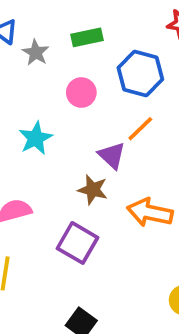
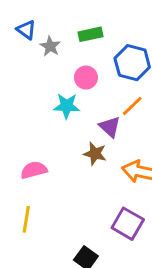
cyan star: (36, 138) -> (67, 106), moved, turned 30
purple square: (78, 243) -> (128, 224), moved

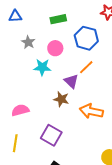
blue triangle: (26, 30) -> (15, 16), turned -40
gray star: (50, 46) -> (28, 42), moved
purple square: (128, 224) -> (51, 135), moved

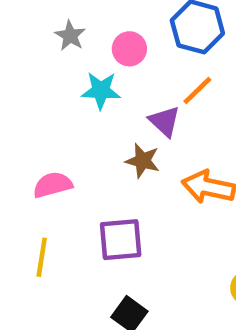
purple square: (51, 135) -> (121, 240), turned -35

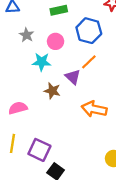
brown star: (143, 161) -> (52, 91), moved
purple square: (121, 240) -> (39, 150), moved, turned 30

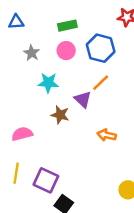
pink circle: (56, 41) -> (66, 51), moved
orange arrow: (94, 109) -> (107, 135), size x0.7

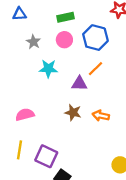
purple triangle: (83, 99) -> (79, 84), turned -42
brown star: (60, 115) -> (73, 112), moved

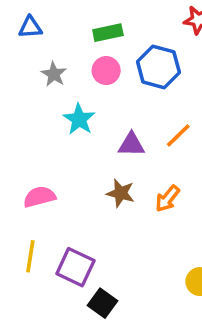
cyan star: (48, 69) -> (79, 119), turned 30
orange line: (95, 69) -> (178, 135), moved
orange arrow: (101, 116) -> (167, 199), turned -63

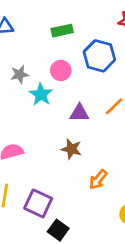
pink circle: (106, 71) -> (61, 70), moved
gray star: (54, 74) -> (20, 74), moved, turned 30
orange arrow: (167, 199) -> (98, 180), moved

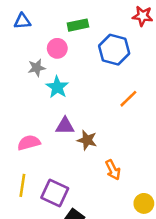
pink circle: (61, 70) -> (57, 48), moved
purple triangle: (79, 113) -> (65, 126), moved
orange arrow: (98, 180) -> (113, 170), turned -66

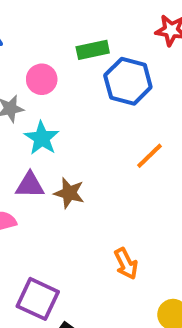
green rectangle: (78, 25) -> (93, 50), moved
purple triangle: (65, 126) -> (30, 185), moved
brown star: (87, 140) -> (69, 193), moved

